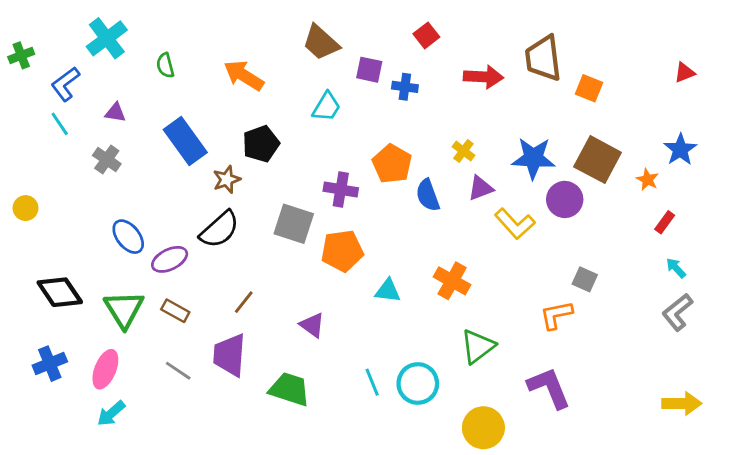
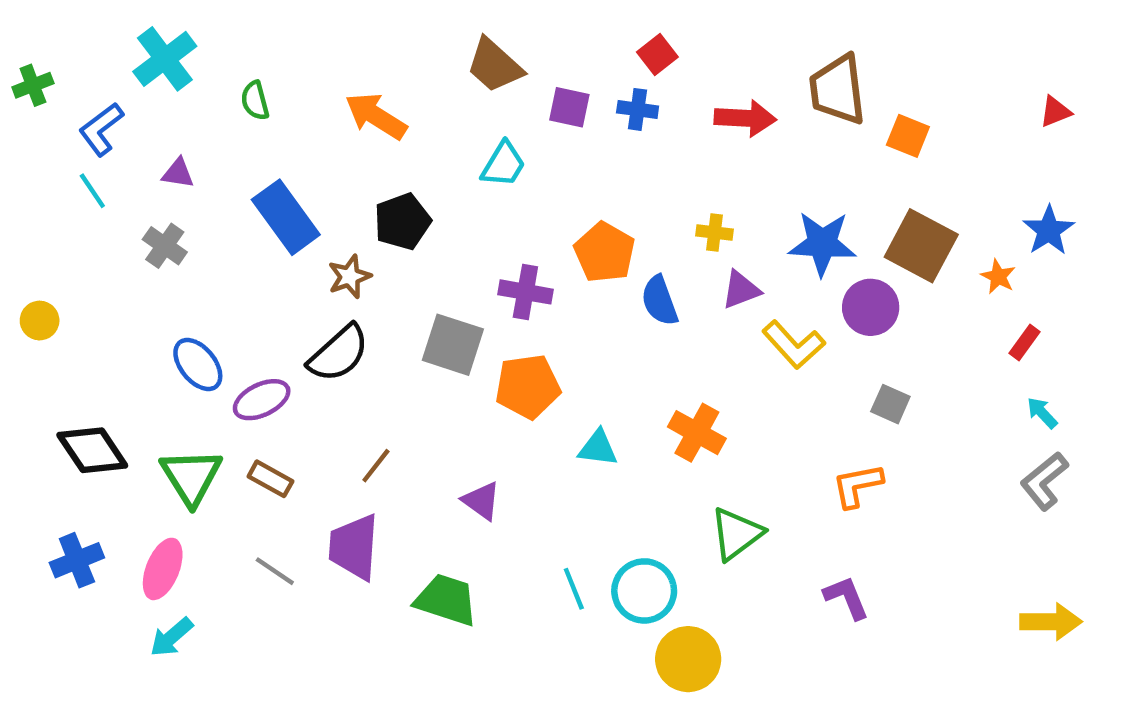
blue cross: (405, 87) -> (638, 109), moved
yellow cross: (463, 151) -> (715, 233), turned -30
gray square: (585, 279) -> (890, 404), moved
purple L-shape: (549, 388) -> (846, 598), size x0.7
yellow circle: (483, 428) -> (688, 659), moved

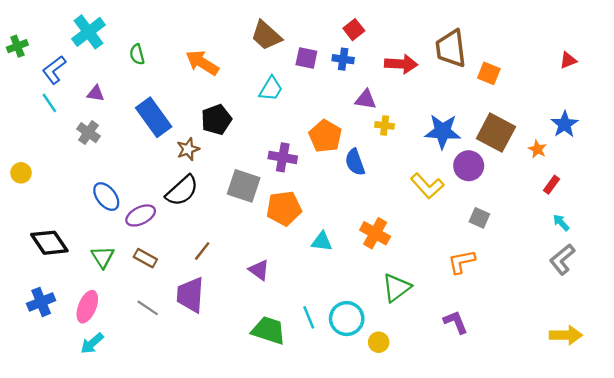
purple triangle: (741, 290) -> (366, 99), moved, turned 30
green triangle: (191, 477) -> (103, 257), size x0.7
green trapezoid: (446, 600) -> (269, 330), moved
yellow circle: (688, 659) -> (379, 342), moved, size x0.6

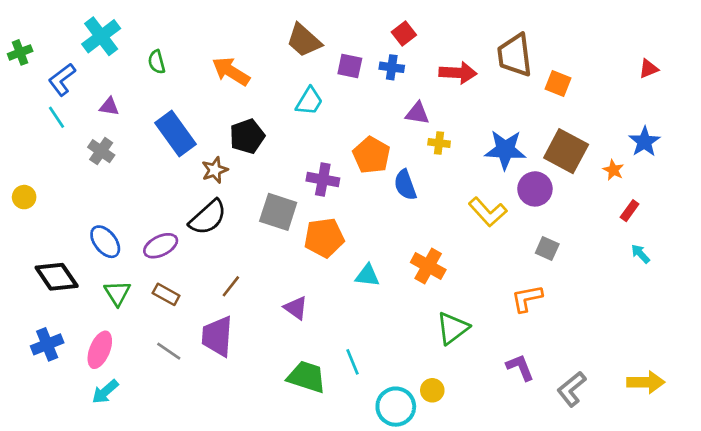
blue ellipse: (106, 197) -> (105, 242), moved
gray L-shape: (562, 259) -> (571, 389), moved
cyan circle: (347, 319) -> (396, 407), moved

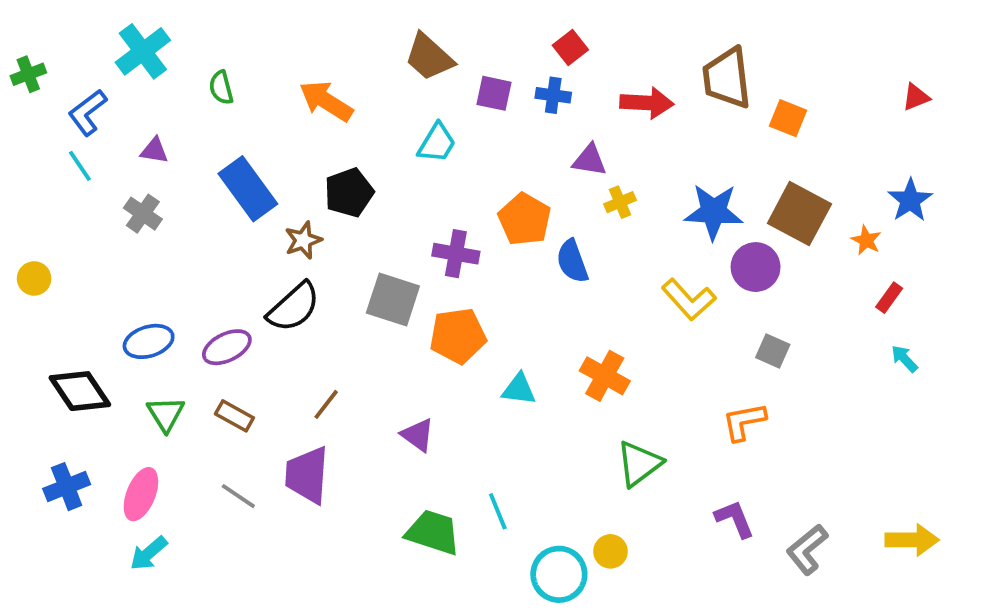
yellow cross: (439, 143) -> (620, 202), turned -30
blue ellipse: (105, 242) -> (149, 341), turned -68

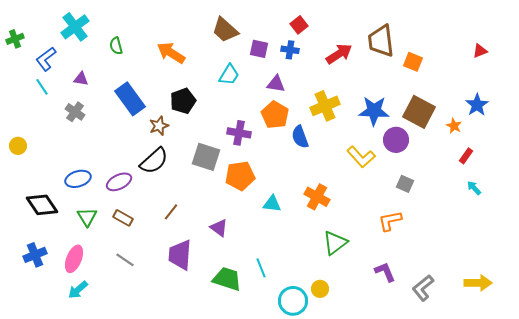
red arrow: (647, 103) -> (339, 54), turned -36
purple triangle: (589, 160) -> (276, 84), moved
yellow cross: (620, 202) -> (325, 106), size x1.8
purple trapezoid: (307, 475) -> (180, 255), moved

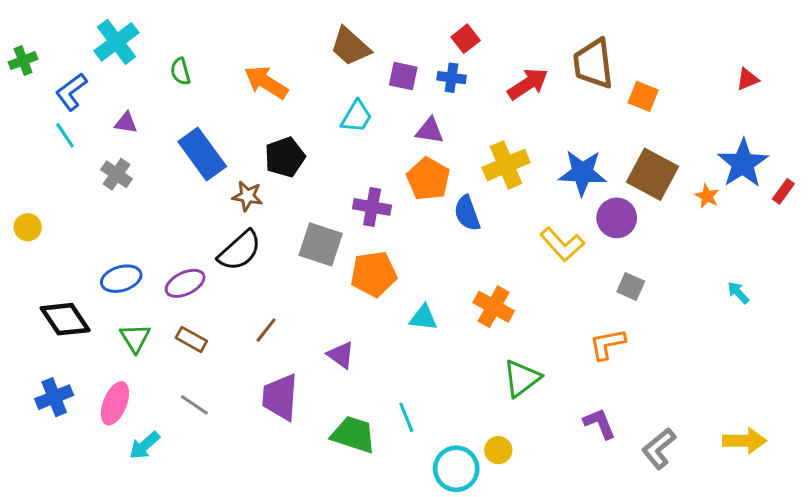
blue star: (477, 105) -> (743, 163), size x1.4
brown star: (159, 126) -> (247, 196), turned 30
red rectangle: (466, 156) -> (783, 191), moved
cyan arrow: (78, 290) -> (145, 445), moved

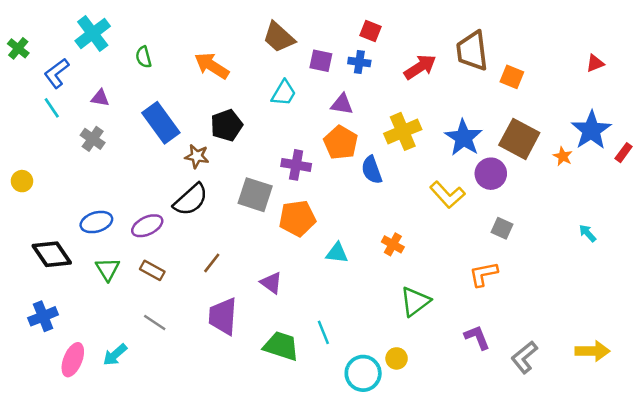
red square: (466, 39) -> (370, 31), turned -30
green cross: (23, 61) -> (18, 48), turned -30
blue star: (582, 173) -> (464, 138), turned 30
orange cross: (494, 307) -> (393, 244), size x0.7
pink ellipse: (115, 403) -> (73, 360), moved

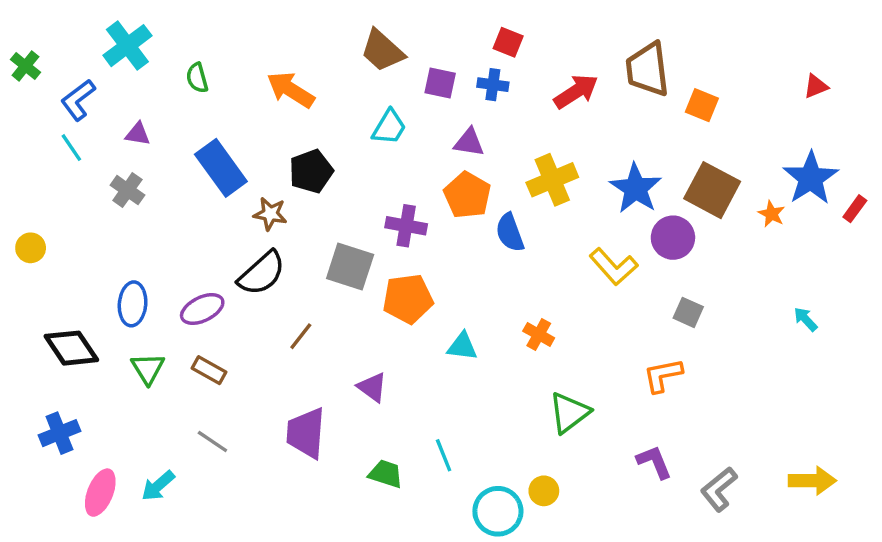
blue ellipse: (96, 222) -> (133, 304), turned -68
brown line: (212, 263) -> (301, 336), moved
green trapezoid: (281, 346) -> (386, 474), size x0.7

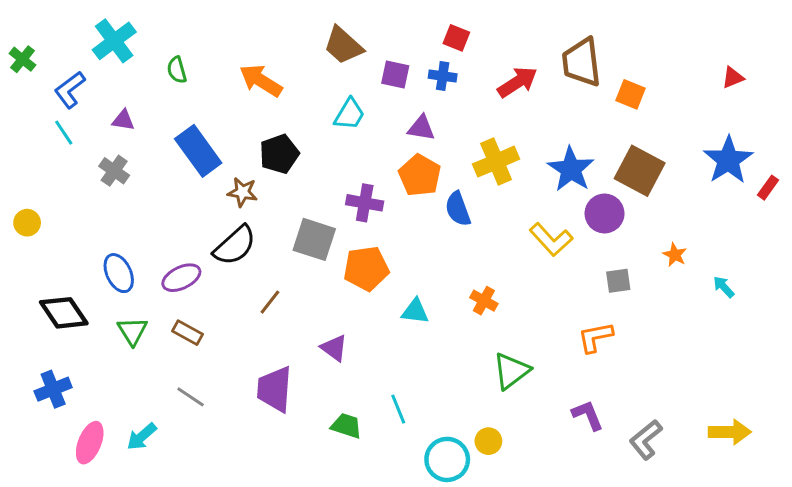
orange star: (772, 214) -> (675, 255), moved
blue ellipse: (133, 304) -> (119, 273), turned -30
gray square: (688, 312) -> (618, 281), turned -32

